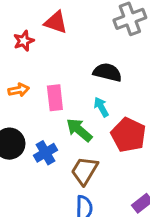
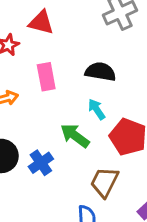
pink rectangle: (55, 98) -> (46, 77), moved
brown trapezoid: (84, 171) -> (104, 182), moved

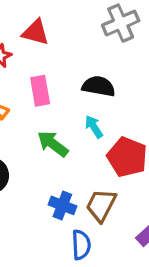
green arrow: (75, 136) -> (53, 144), moved
blue cross: (41, 163) -> (62, 205), moved, turned -35

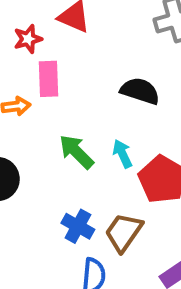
pink rectangle: (40, 91) -> (49, 79), moved
cyan arrow: (94, 127) -> (122, 154), moved

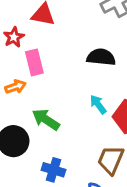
green arrow: (76, 152) -> (46, 120), moved
blue cross: (78, 226) -> (53, 170), moved

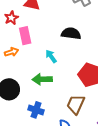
cyan arrow: (98, 104) -> (51, 56), moved
green arrow: (46, 120) -> (42, 79), moved, turned -36

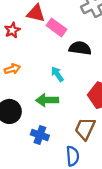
pink rectangle: (25, 36) -> (57, 27), moved, turned -42

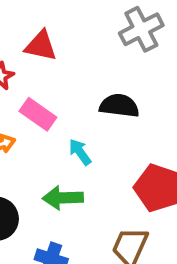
pink rectangle: (57, 27) -> (38, 114), moved

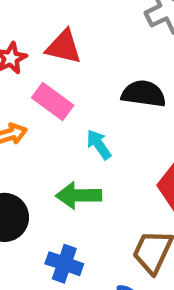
red triangle: (41, 46) -> (64, 47), moved

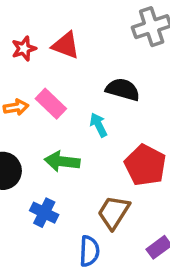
pink rectangle: (53, 102) -> (51, 104), moved
cyan arrow: (99, 145) -> (99, 125), moved

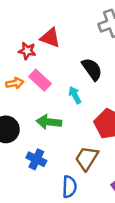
red star: (24, 49) -> (27, 51), moved, turned 30
black semicircle: (123, 90) -> (92, 69), turned 40

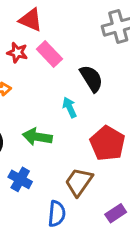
red triangle: (50, 38) -> (31, 20), moved
pink rectangle: (40, 80) -> (49, 54), moved

